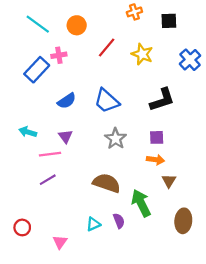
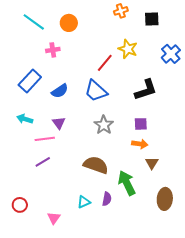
red line: (107, 47) -> (105, 63), moved
blue rectangle: (37, 70) -> (30, 81), moved
purple semicircle: (119, 221) -> (107, 199), turned 32

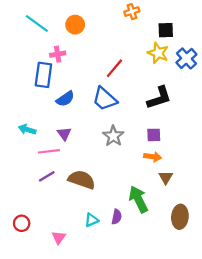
black square: (152, 19) -> (166, 30), moved
yellow star: (128, 49) -> (158, 53), moved
blue rectangle: (30, 81) -> (43, 75), moved, turned -35
brown semicircle: (96, 165) -> (82, 180), moved

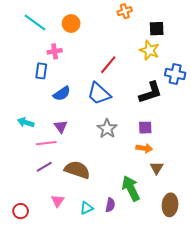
blue cross: (186, 58) -> (175, 74), moved, turned -36
blue rectangle: (43, 75) -> (41, 71), size x0.7
pink triangle: (59, 238) -> (58, 201), moved

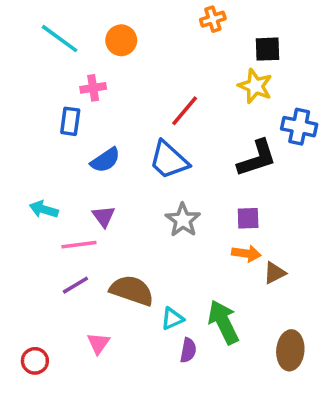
brown triangle: (157, 168) -> (274, 273), moved, turned 32
cyan triangle: (87, 208) -> (172, 319), moved

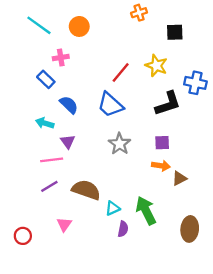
yellow star: (255, 86) -> (156, 66), moved
blue rectangle: (70, 121) -> (46, 79), turned -54
blue semicircle: (105, 160) -> (69, 105), turned -102
cyan arrow: (44, 209) -> (45, 123), moved

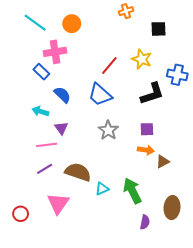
pink cross: (61, 58) -> (55, 52), size x1.5
pink triangle: (64, 224) -> (58, 203), size x1.6
purple semicircle: (123, 229) -> (145, 222), moved

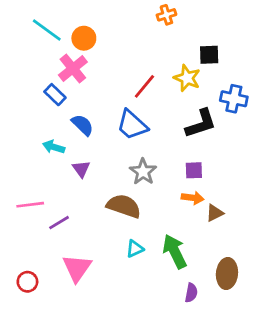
orange circle: (72, 24) -> (84, 38), moved
black square: (158, 29) -> (209, 55), moved
pink cross: (55, 52) -> (73, 68), turned -30
pink line: (47, 145) -> (30, 205), moved
brown semicircle: (78, 172) -> (124, 206), moved

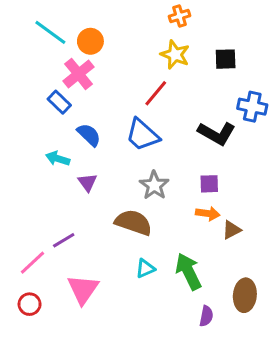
yellow star: (187, 78) -> (175, 55), moved
black L-shape: (201, 124) -> (217, 133), turned 48
pink line: (30, 205) -> (32, 263), moved, turned -36

